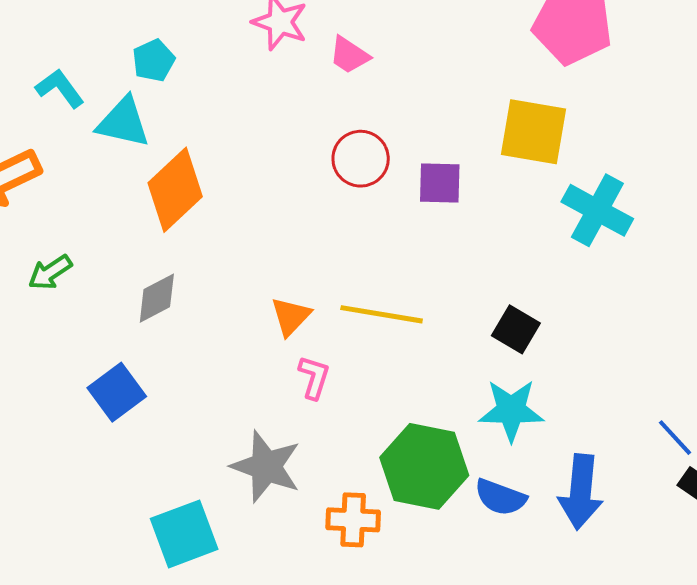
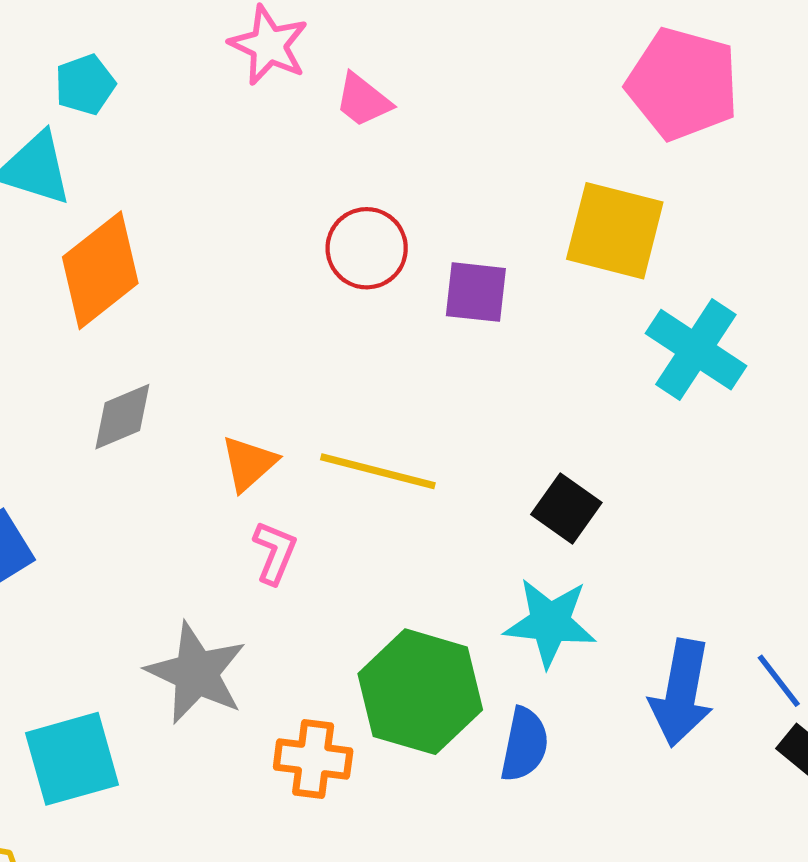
gray diamond: (157, 298) -> (122, 417), moved
blue arrow: (581, 492) -> (681, 693), moved
blue semicircle: (500, 497) -> (524, 744), turned -104

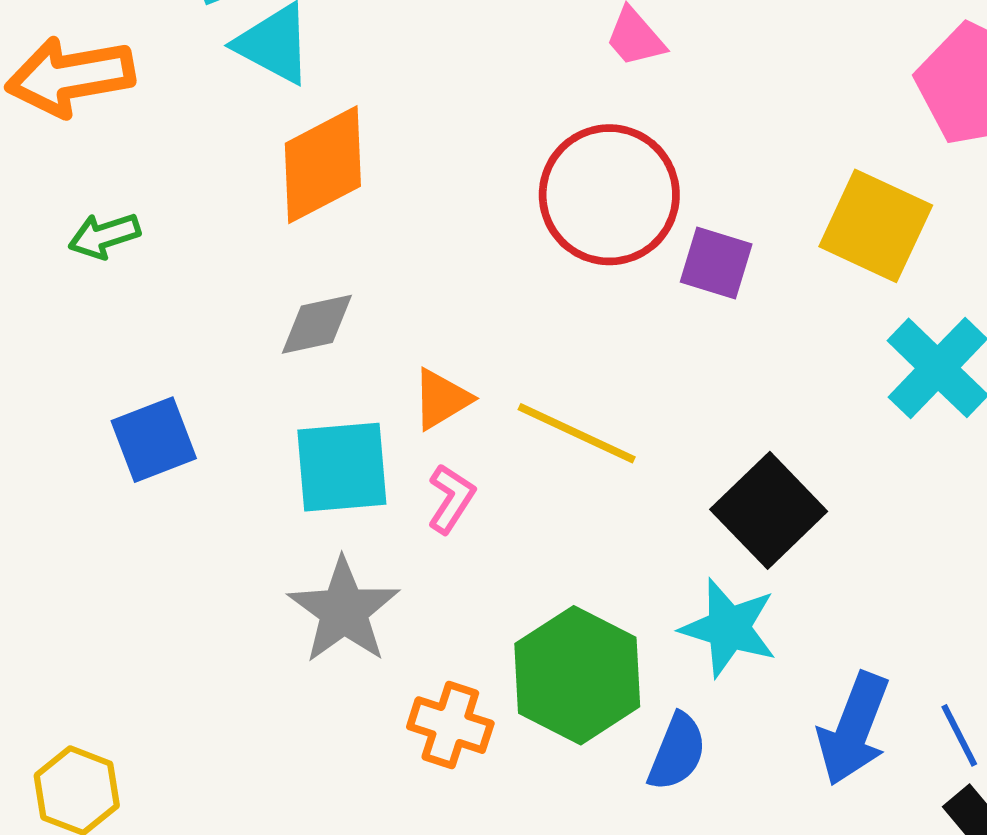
red circle: (367, 248) -> (609, 195), size x1.6
black square: (566, 509) -> (769, 510), size x1.5
cyan square: (72, 759) -> (342, 467), moved

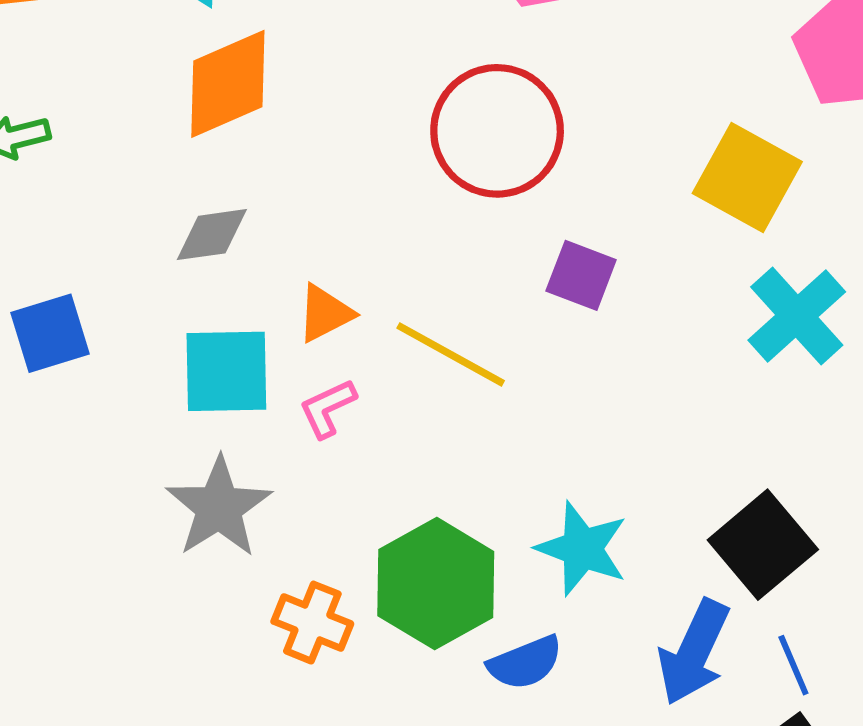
purple square: (716, 263) -> (581, 275), moved
pink L-shape: (451, 499) -> (328, 408), turned -152
black square: (769, 510) -> (763, 545), moved
blue semicircle: (677, 752) -> (525, 663), turned 42

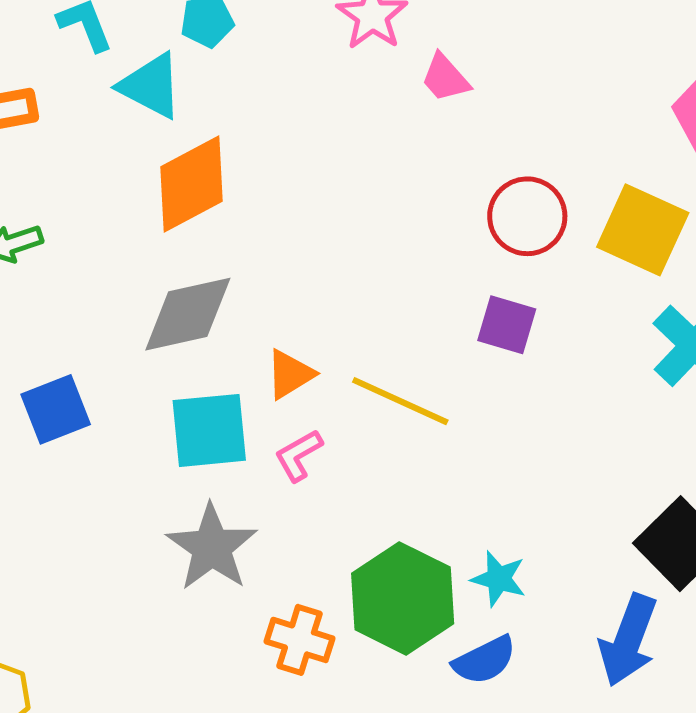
red circle: (497, 131) -> (527, 216), moved, size x0.7
gray diamond: (212, 235) -> (188, 314), size x1.5
cyan star: (582, 549) -> (499, 579), moved, size x0.7

